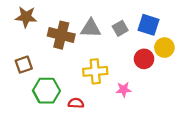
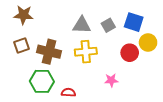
brown cross: (61, 35) -> (49, 52), moved
brown square: (24, 65) -> (21, 46), moved
yellow cross: (95, 71) -> (86, 52), moved

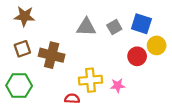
yellow cross: (86, 52) -> (91, 80), moved
green hexagon: (42, 81) -> (19, 86), moved

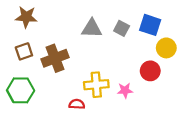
gray square: (114, 27) -> (122, 28), turned -32
brown cross: (52, 55) -> (55, 58), turned -35
red circle: (137, 56) -> (150, 71), moved

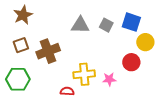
brown star: (26, 17) -> (23, 15), turned -30

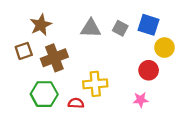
brown star: (23, 15) -> (41, 25), moved
green hexagon: (18, 79) -> (44, 94), moved
pink star: (109, 79) -> (141, 100), moved

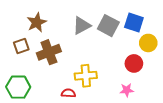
gray triangle: (91, 28) -> (82, 26), turned -30
gray square: (120, 28) -> (108, 26), size x1.5
green hexagon: (44, 94) -> (18, 87), moved

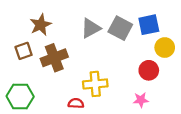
blue square: (134, 22) -> (149, 25), turned -30

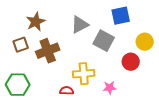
blue square: (149, 25) -> (121, 16), moved
gray square: (120, 28) -> (104, 41), moved
pink star: (141, 100) -> (110, 88), moved

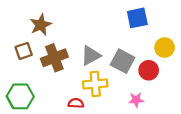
gray triangle: (80, 25) -> (91, 55), moved
gray square: (104, 41) -> (123, 61), moved
pink star: (110, 88) -> (136, 100), moved

